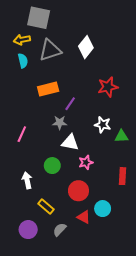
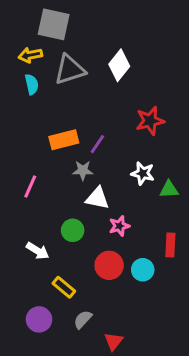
orange rectangle: (48, 89) -> (64, 140), moved
white arrow: (27, 180) -> (38, 251), turned 133
cyan circle: (103, 209) -> (143, 270), moved
red triangle: (84, 217) -> (113, 341), moved, turned 40

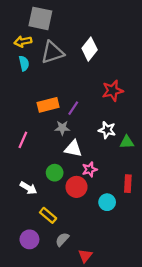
red circle: (109, 265) -> (76, 187), moved

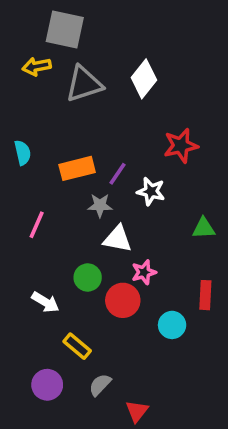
cyan semicircle: (24, 63) -> (23, 153), moved
white star: (107, 130) -> (151, 191), moved

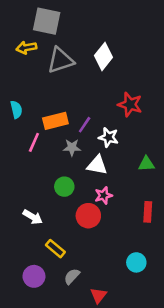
red star: (181, 146) -> (130, 104), turned 30
pink line: (37, 225) -> (34, 142), moved
white triangle: (118, 239) -> (97, 165), moved
green circle: (88, 277) -> (64, 187), moved
cyan circle: (172, 325) -> (136, 262), moved

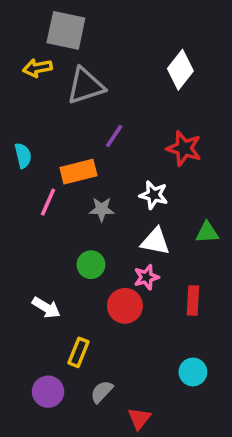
white diamond: (103, 56) -> (180, 70), moved
purple line: (85, 125) -> (114, 136), moved
white triangle: (97, 165) -> (155, 241), moved
red rectangle: (148, 212) -> (193, 300), moved
yellow rectangle: (55, 249) -> (78, 352), turned 72

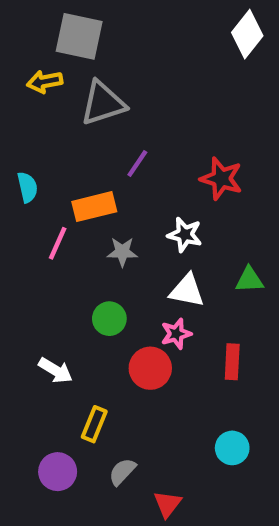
white diamond: (180, 70) -> (247, 34), moved

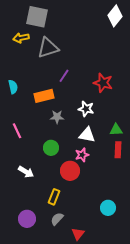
pink line: (58, 243) -> (17, 131), moved, turned -49
red rectangle: (232, 362) -> (118, 150), moved
yellow rectangle: (94, 424) -> (54, 197), moved

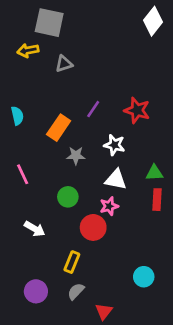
gray triangle: (48, 48) -> (64, 64), size x0.6
purple line: (64, 76) -> (93, 109), moved
orange rectangle: (44, 96) -> (59, 128), turned -42

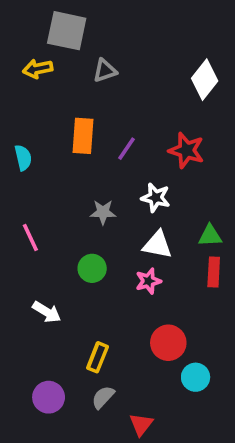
white diamond: (153, 21) -> (205, 80), moved
gray triangle: (64, 64) -> (105, 71), moved
orange rectangle: (59, 128) -> (83, 136), moved, turned -30
red circle: (93, 227) -> (168, 343), moved

